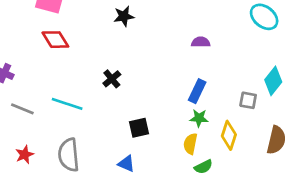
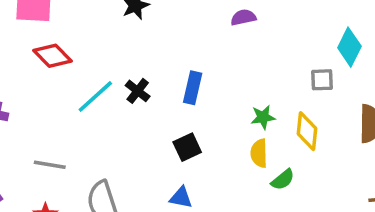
blue rectangle: (197, 91) -> (193, 88), moved
cyan line: (67, 104) -> (95, 97), moved, turned -48
gray line: (22, 109) -> (50, 165), moved

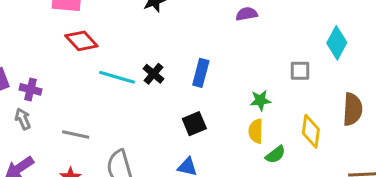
gray square: (322, 80) -> (300, 71), moved
cyan line: (95, 97) -> (117, 77), turned 56
yellow diamond: (307, 131) -> (311, 131), moved

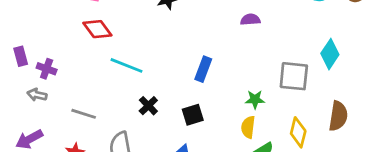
gray square: (300, 71) -> (294, 76), size x1.6
black cross: (153, 74) -> (148, 106), moved
gray arrow: (23, 119) -> (37, 95), turned -60

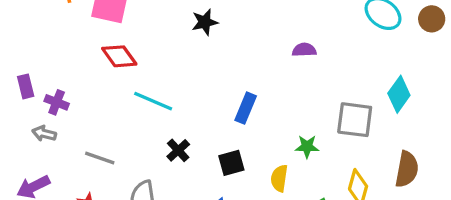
yellow semicircle: (248, 127) -> (279, 178), moved

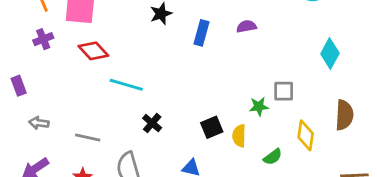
purple cross: (57, 102) -> (43, 39), moved, turned -36
blue rectangle: (246, 108) -> (201, 33), moved
gray square: (355, 120) -> (284, 91), moved, size x0.7
black square: (231, 163) -> (212, 127), moved

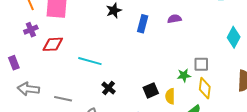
red diamond: (93, 51) -> (53, 44), moved, turned -50
gray arrow: (39, 123) -> (28, 89), size x1.5
yellow diamond: (306, 135) -> (205, 88), moved

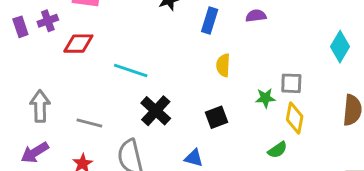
purple rectangle: (14, 63) -> (20, 27), moved
black cross: (109, 88) -> (156, 111), size x1.5
gray arrow: (28, 89) -> (40, 106), turned 80
yellow semicircle: (170, 96) -> (223, 65), moved

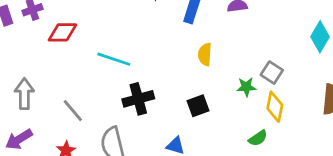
gray square: (291, 83) -> (272, 73), turned 30
black cross: (156, 111) -> (138, 99), turned 32
gray line: (89, 123) -> (73, 111), turned 35

